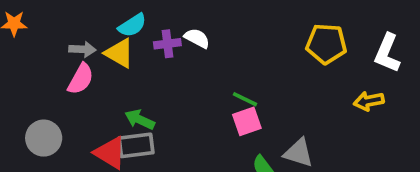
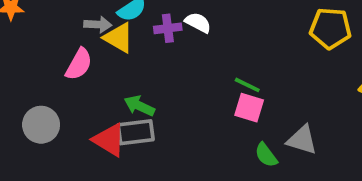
gray arrow: (82, 49) -> (98, 24), moved
pink square: (247, 121) -> (249, 108), turned 36

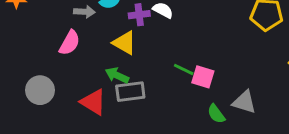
yellow triangle: (119, 38) -> (124, 43), moved
green line: (247, 85) -> (184, 69), moved
gray rectangle: (136, 132) -> (130, 92), moved

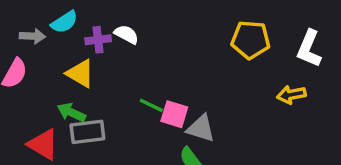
gray triangle: (244, 102) -> (201, 128), moved

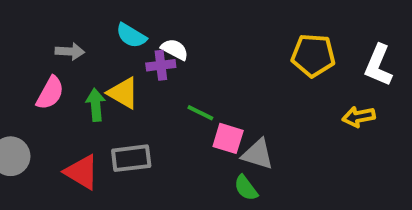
cyan semicircle: (64, 22) -> (131, 36), moved, turned 64
purple cross: (98, 40) -> (161, 65), moved
green line: (151, 105) -> (200, 113), moved
green arrow: (71, 112) -> (96, 105), moved, turned 60

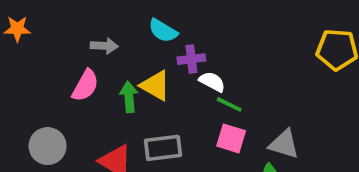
white semicircle: (175, 49) -> (212, 82), moved
pink square: (228, 138) -> (231, 138), moved

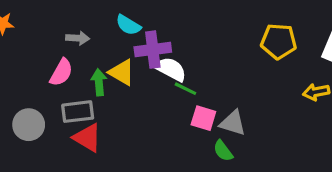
purple cross: (191, 59) -> (153, 50), size x1.5
white semicircle: (212, 82) -> (171, 69), size x1.4
pink square: (231, 138) -> (203, 118), moved
gray rectangle: (163, 148) -> (78, 112), moved

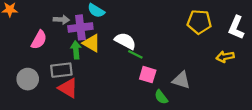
purple cross: (153, 50) -> (80, 27), moved
pink semicircle: (61, 72) -> (39, 40), moved
gray triangle: (233, 123) -> (181, 80), moved

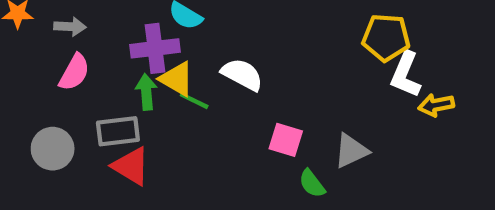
gray arrow: (61, 20) -> (70, 27), moved
white L-shape: (236, 27) -> (406, 75), moved
green line: (135, 54) -> (194, 101), moved
gray triangle: (181, 80) -> (351, 151), turned -42

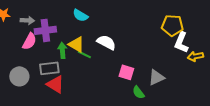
purple cross: (155, 48) -> (45, 30), moved

